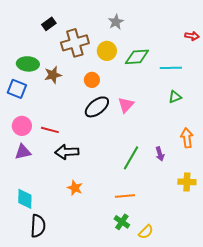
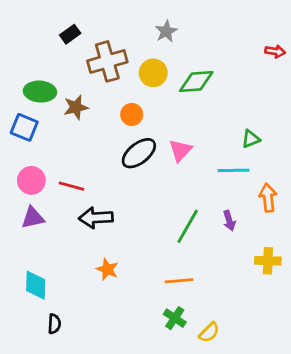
cyan line: (171, 68) -> (234, 170), moved
black semicircle: (38, 226) -> (54, 324), size x0.6

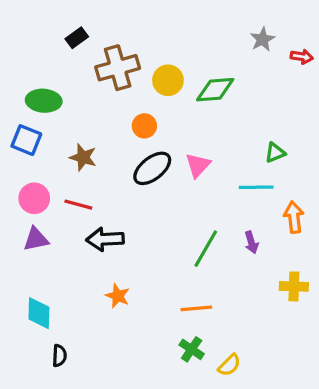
gray star: (166, 31) -> (262, 39), moved
brown star: (76, 107) -> (83, 157), moved, turned 30

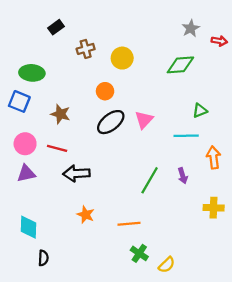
brown cross: (118, 68) -> (86, 49), size x0.6
green diamond: (215, 90) -> (180, 65), moved
orange line: (196, 308) -> (129, 224), moved

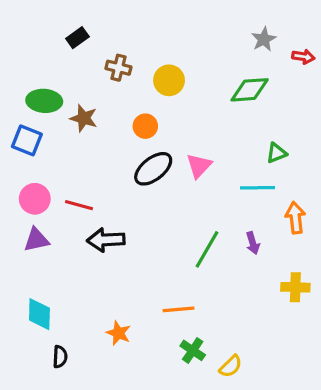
brown cross: (86, 49) -> (118, 68), turned 30
brown star: (60, 114) -> (84, 118), moved
orange star: (86, 215) -> (118, 333), moved

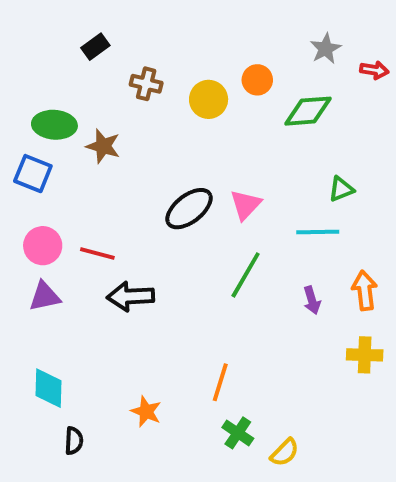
orange circle: (145, 126) -> (257, 80), moved
orange arrow: (295, 218) -> (365, 291), moved
green line: (207, 249) -> (246, 275), moved
orange line: (178, 309) -> (220, 382), turned -68

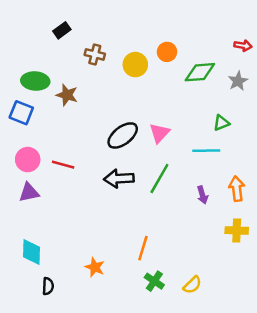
gray star: (326, 49) -> (238, 81), moved
black arrow: (130, 296) -> (119, 179), moved
yellow semicircle: (285, 452) -> (192, 285), moved

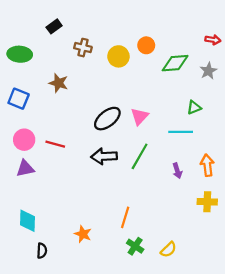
green ellipse: (35, 81) -> (20, 54), moved

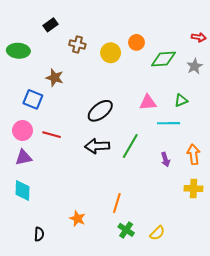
blue square: (19, 99) -> (33, 99), moved
pink triangle: (140, 116) -> (148, 103), moved, turned 42
cyan diamond: (27, 221) -> (23, 191), moved

